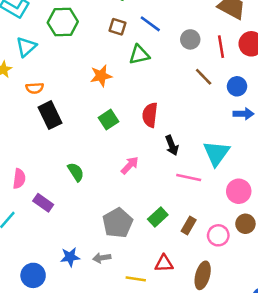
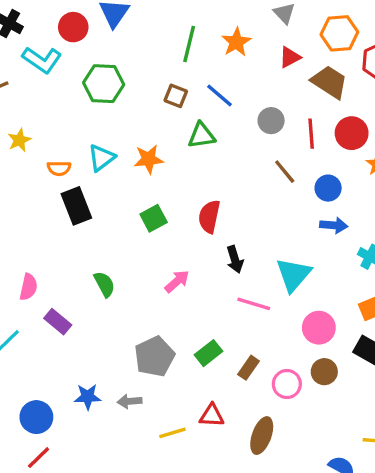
cyan triangle: (26, 47) -> (101, 158), moved
yellow line: (136, 279) -> (172, 433), turned -30

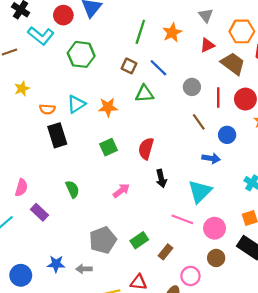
blue arrow: (334, 225) -> (211, 158), moved
pink line: (254, 304) -> (182, 219), moved
pink circle: (287, 384) -> (190, 276), moved

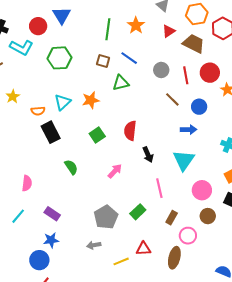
green semicircle: (72, 189) -> (71, 167), moved
purple rectangle: (39, 212) -> (52, 214), moved
pink line: (182, 219) -> (159, 188), moved, turned 66
brown rectangle: (165, 252) -> (172, 218), moved
blue star: (56, 264) -> (51, 240), moved

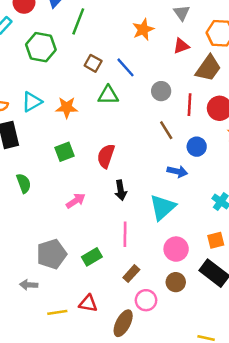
green line: (108, 29) -> (78, 21), moved
brown trapezoid: (194, 44) -> (208, 68), turned 85

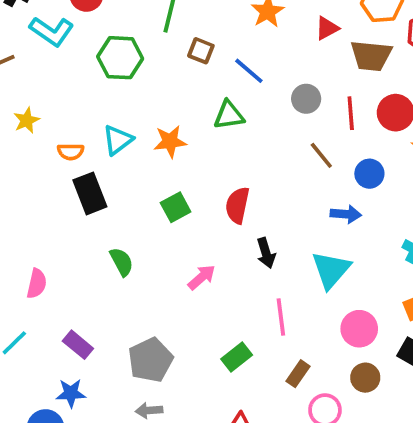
brown square: (93, 63) -> (201, 51), moved
brown trapezoid: (208, 68) -> (371, 56), turned 68
gray pentagon: (52, 254) -> (150, 360), moved

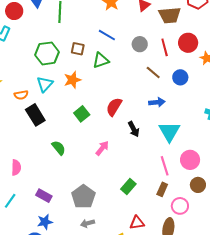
brown square: (201, 51) -> (78, 49), moved
green hexagon: (120, 58) -> (47, 53), moved
red semicircle: (237, 205) -> (114, 107), turned 30
blue arrow: (346, 214) -> (157, 102), moved
pink line: (281, 317) -> (165, 166), moved

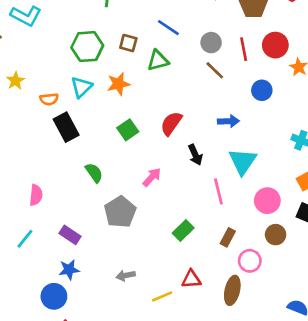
brown line: (153, 72) -> (215, 70), moved
pink line: (165, 166) -> (218, 191), moved
gray pentagon: (83, 197) -> (120, 212), moved

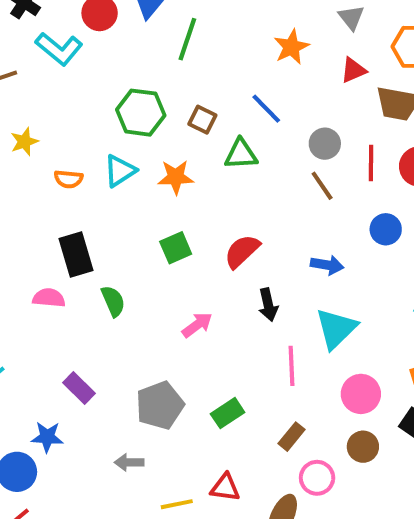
black rectangle: (66, 127) -> (76, 255), moved
pink semicircle: (36, 195) -> (49, 298), moved, turned -102
gray pentagon: (120, 212) -> (160, 405), moved
purple rectangle: (70, 235) -> (79, 388), moved

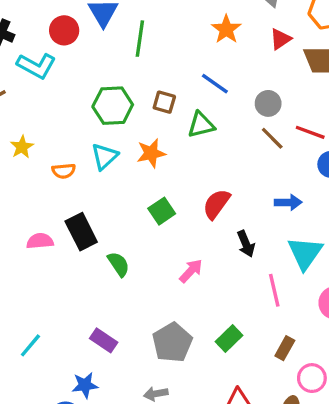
red line: (371, 163) -> (310, 132), moved, turned -60
pink semicircle: (49, 298) -> (40, 241), moved

